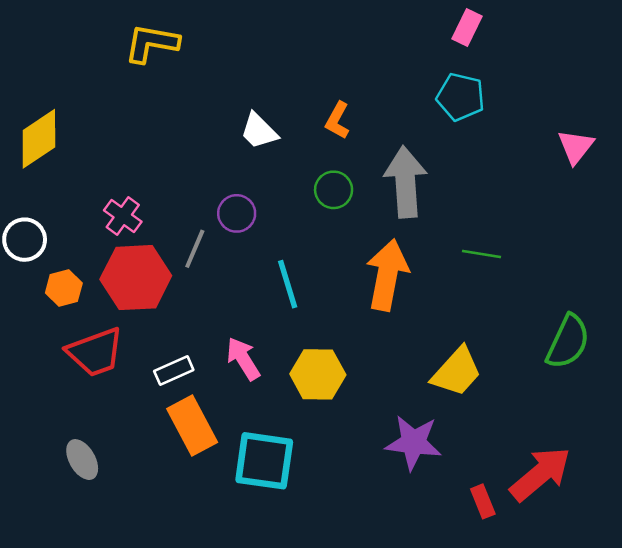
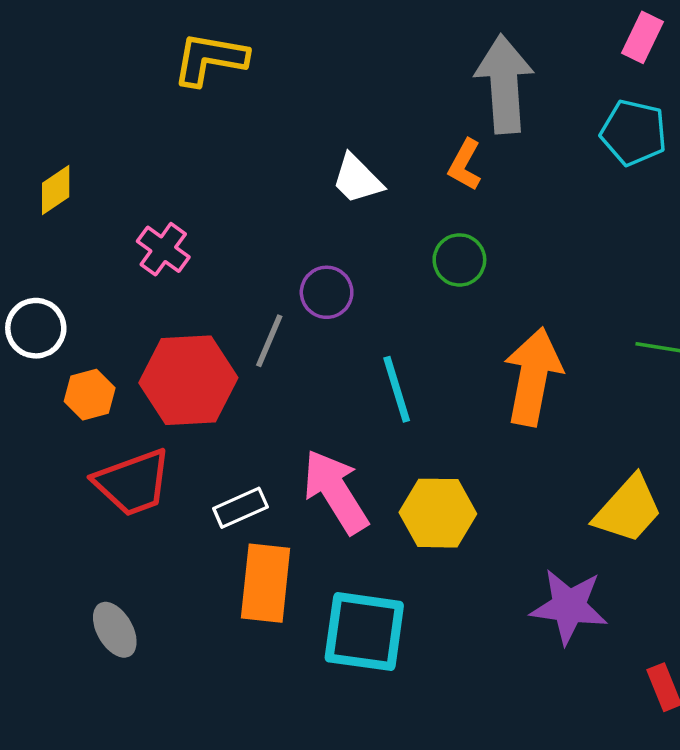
yellow diamond: (39, 139) -> (56, 190), size x0.6
gray arrow: (406, 182) -> (504, 84), moved
pink cross: (123, 216) -> (163, 249), moved
pink arrow: (243, 359) -> (336, 492), size x1.4
orange rectangle: (192, 425) -> (266, 583), turned 34

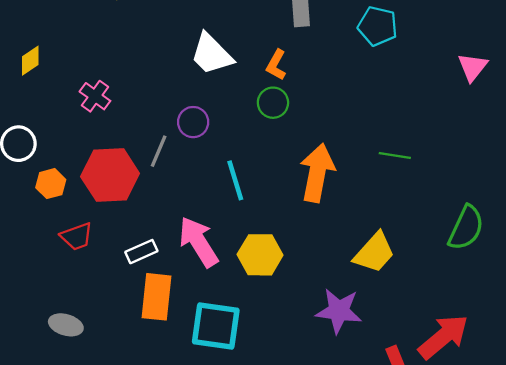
orange L-shape: (465, 165) -> (276, 65), moved
white trapezoid: (357, 179) -> (211, 54), size x1.4
red trapezoid: (133, 483) -> (77, 236), size x0.7
gray ellipse: (115, 630) -> (66, 325), turned -44

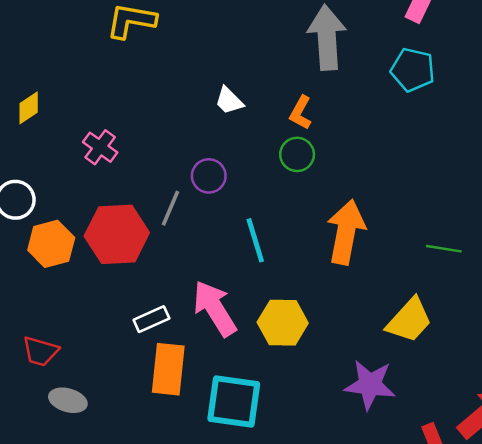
white trapezoid: (211, 54) -> (229, 101), size x0.6
green line: (395, 156) -> (444, 249), moved
orange hexagon: (51, 184) -> (51, 244), size x1.4
red trapezoid: (77, 236) -> (40, 351), moved, turned 36

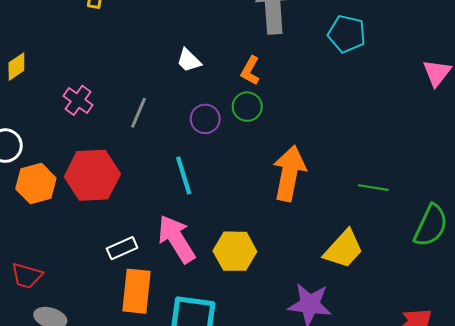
purple circle: (209, 176) -> (205, 119), moved
gray line: (171, 208) -> (138, 113), moved
cyan line: (255, 240) -> (184, 175), moved

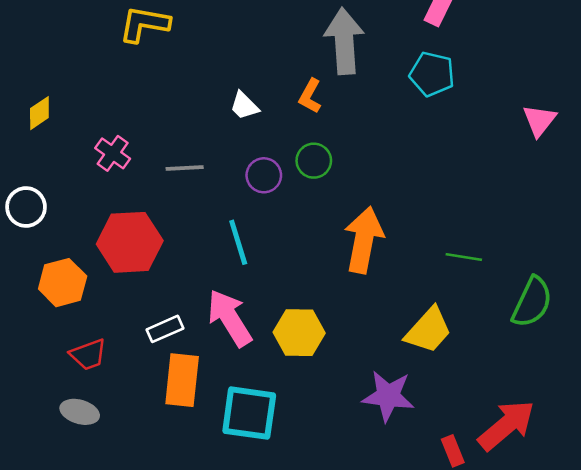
orange L-shape: (250, 71) -> (310, 96), moved
gray line: (138, 113) -> (185, 168), turned 64
orange hexagon: (36, 183) -> (63, 283), moved
red trapezoid: (27, 276) -> (88, 355), moved, turned -36

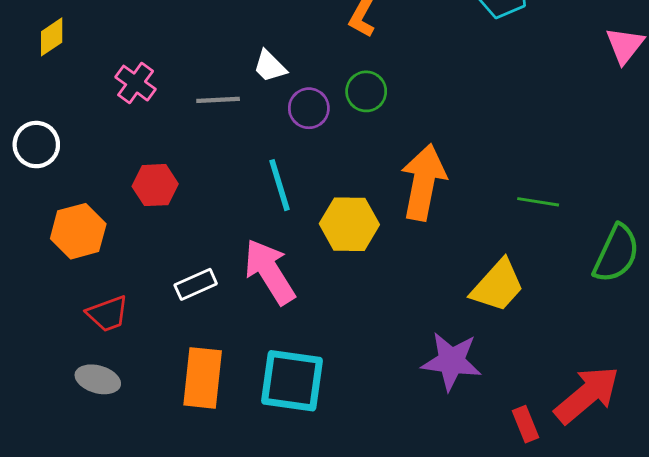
white trapezoid: (244, 106) -> (270, 66), moved
red hexagon: (130, 242) -> (155, 185), size x0.6
yellow hexagon: (299, 333) -> (349, 224), moved
orange rectangle: (182, 380) -> (203, 378), moved

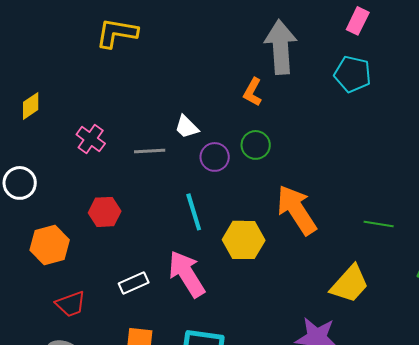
orange arrow: (423, 182) -> (297, 210), turned -44

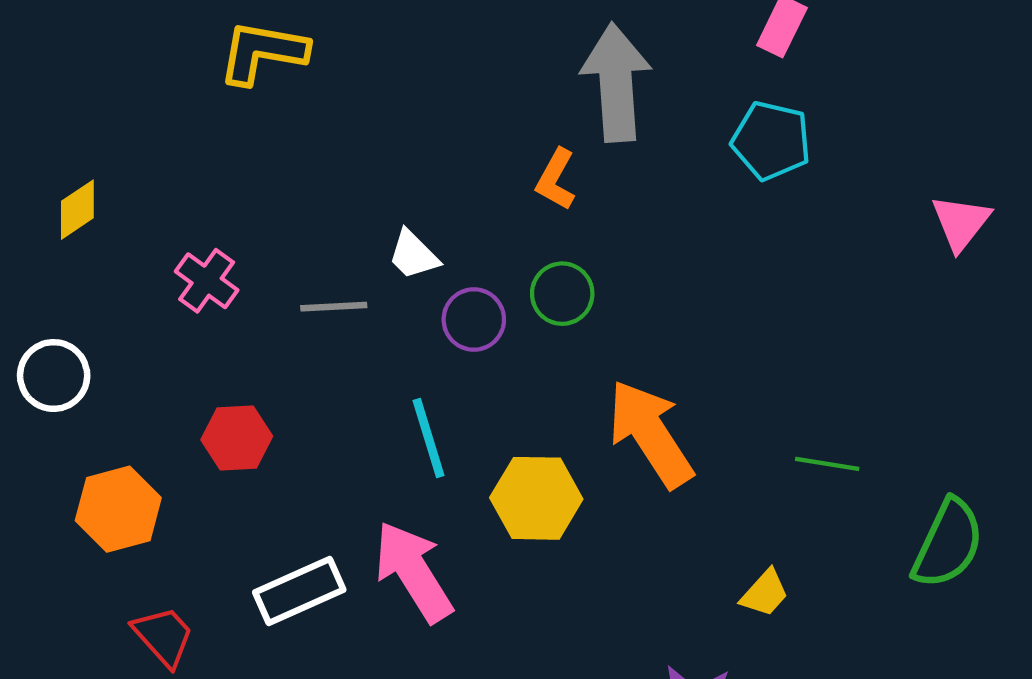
white rectangle: (134, 283) -> (299, 591), size x1.4
yellow trapezoid: (350, 284) -> (765, 593), size x0.6
red trapezoid: (71, 304) -> (164, 636), turned -112

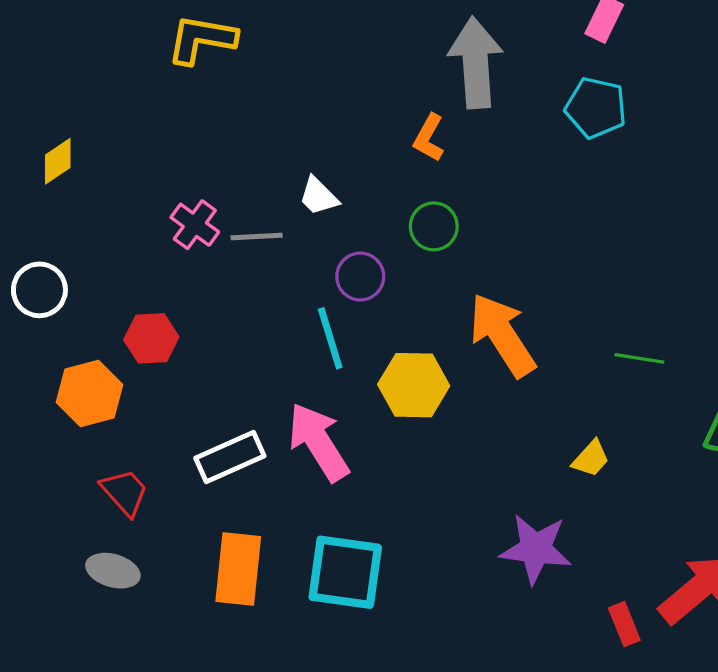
pink cross: (207, 281) -> (195, 225), moved
purple circle: (474, 320) -> (360, 277), moved
red hexagon: (237, 438) -> (151, 338), moved

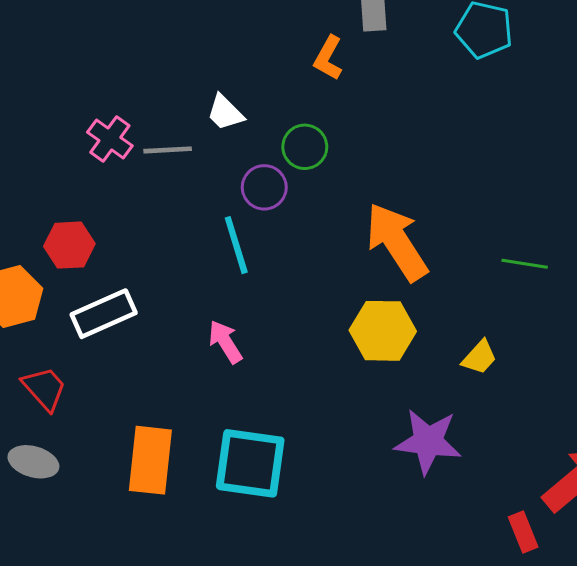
green circle: (434, 226) -> (305, 147), moved
yellow hexagon: (414, 385) -> (383, 331), moved
pink arrow: (318, 442) -> (225, 342), size x0.6
white rectangle: (230, 457) -> (104, 314), moved
red rectangle: (624, 624) -> (523, 532), moved

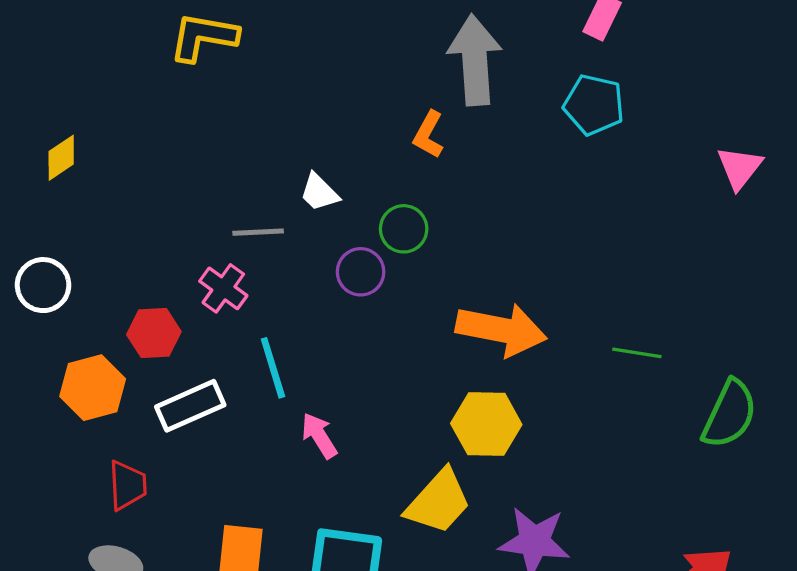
pink cross: (110, 139) -> (223, 288), moved
orange arrow: (397, 242) -> (501, 330), turned 134
cyan line: (236, 245) -> (273, 368), moved
yellow trapezoid: (479, 357) -> (438, 502), moved, size x1.8
red trapezoid: (44, 388) -> (127, 485), turned 39

